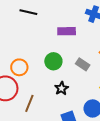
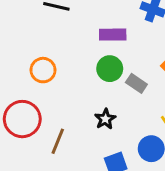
green circle: (53, 61) -> (110, 69), moved
orange circle: (19, 67) -> (43, 70), moved

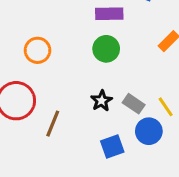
gray rectangle: (136, 83) -> (134, 104), moved

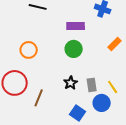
gray rectangle: (134, 104) -> (92, 85), turned 48
blue square: (112, 146) -> (78, 113), turned -35

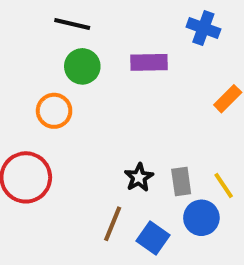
green circle: (74, 49) -> (82, 66), moved
brown line: (39, 98) -> (113, 224), moved

